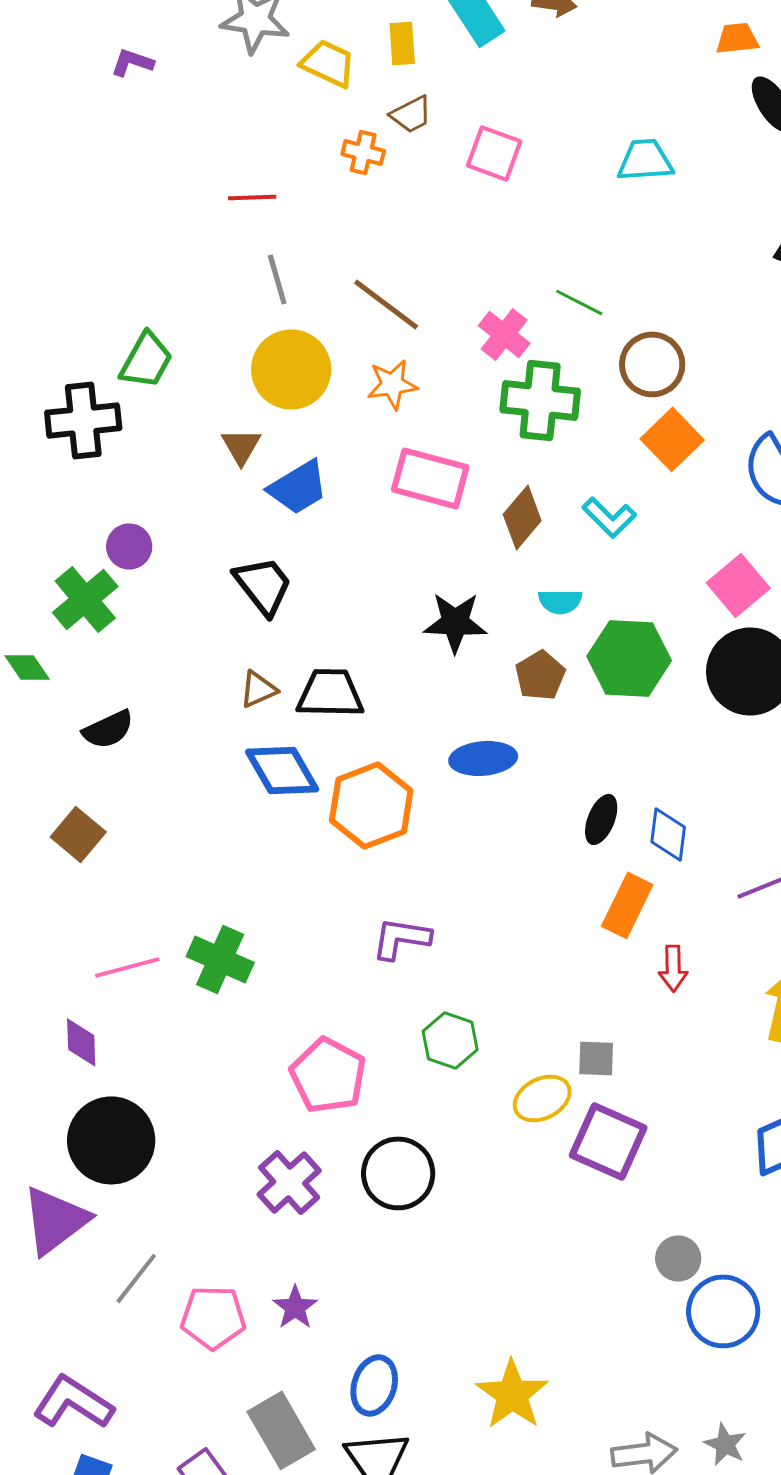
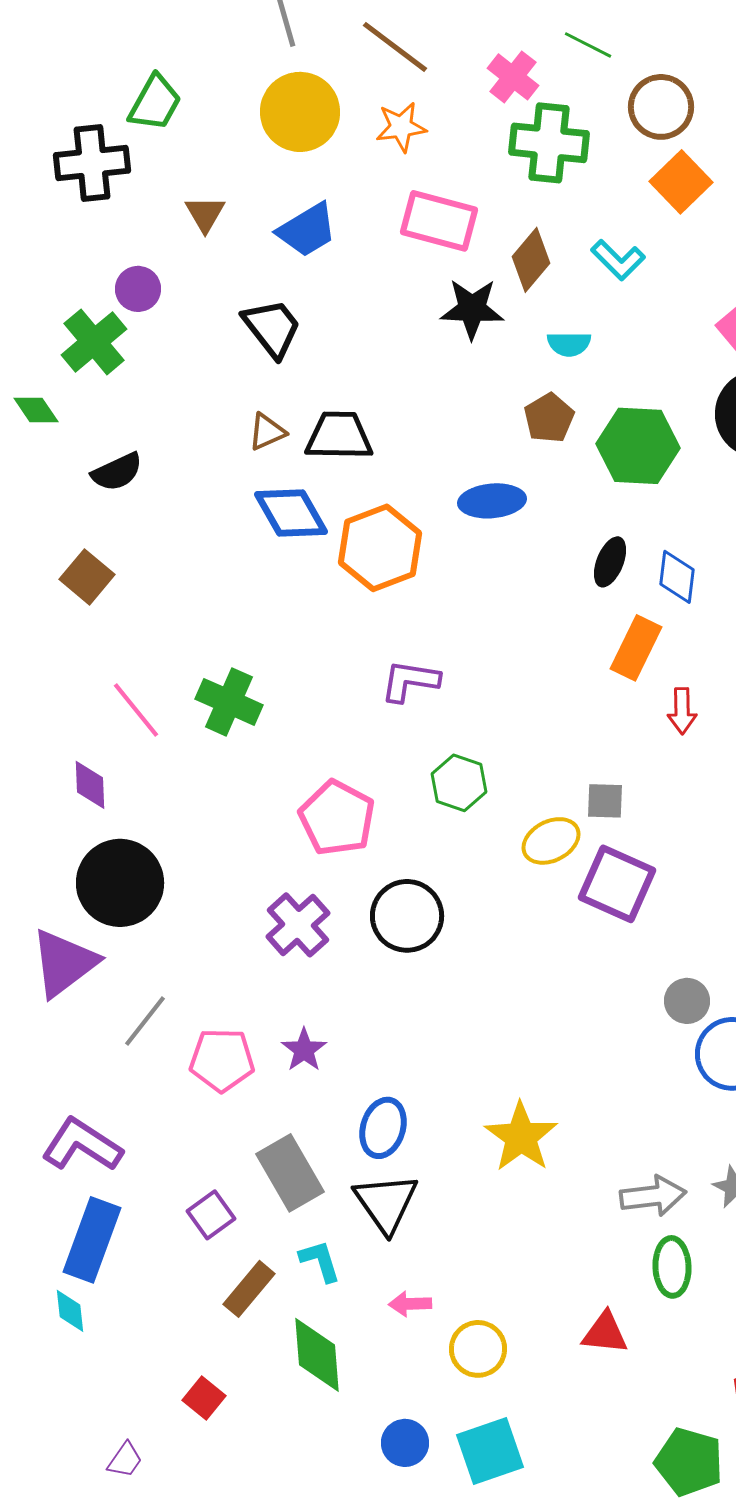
brown triangle: (241, 446) -> (205, 214), moved
black star: (455, 622) -> (472, 309), moved
green hexagon: (629, 658) -> (638, 446), moved
pink line: (127, 967) -> (136, 710), turned 66

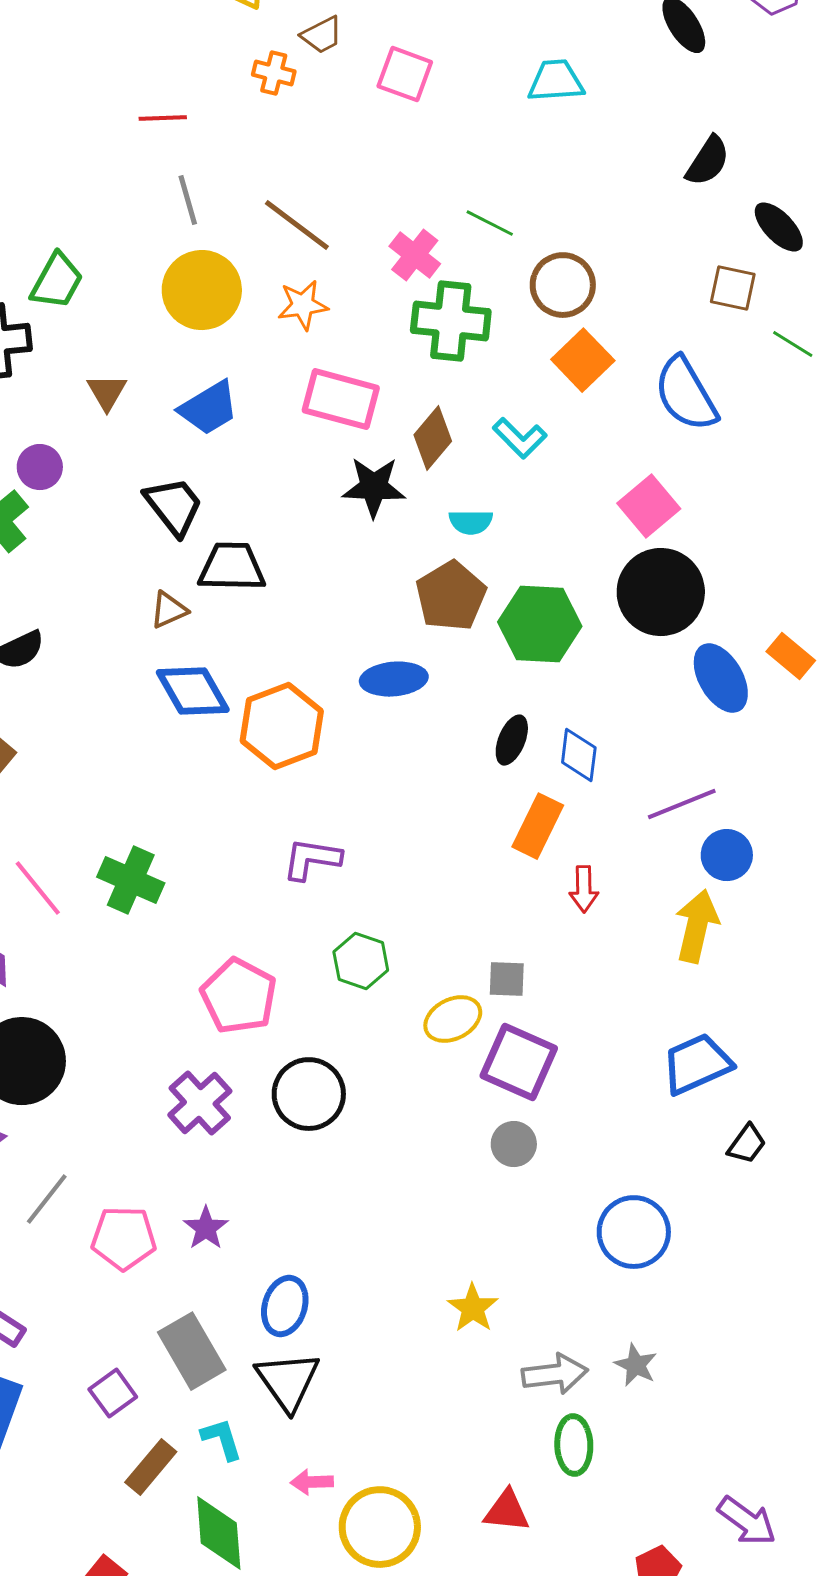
brown pentagon: (549, 418) -> (451, 596), size x1.4
black trapezoid: (339, 436) -> (232, 567), moved
gray circle: (687, 1001) -> (514, 1144), moved
yellow star: (521, 1137) -> (473, 1308), moved, size x0.7
yellow circle: (478, 1349) -> (380, 1527), size x1.4

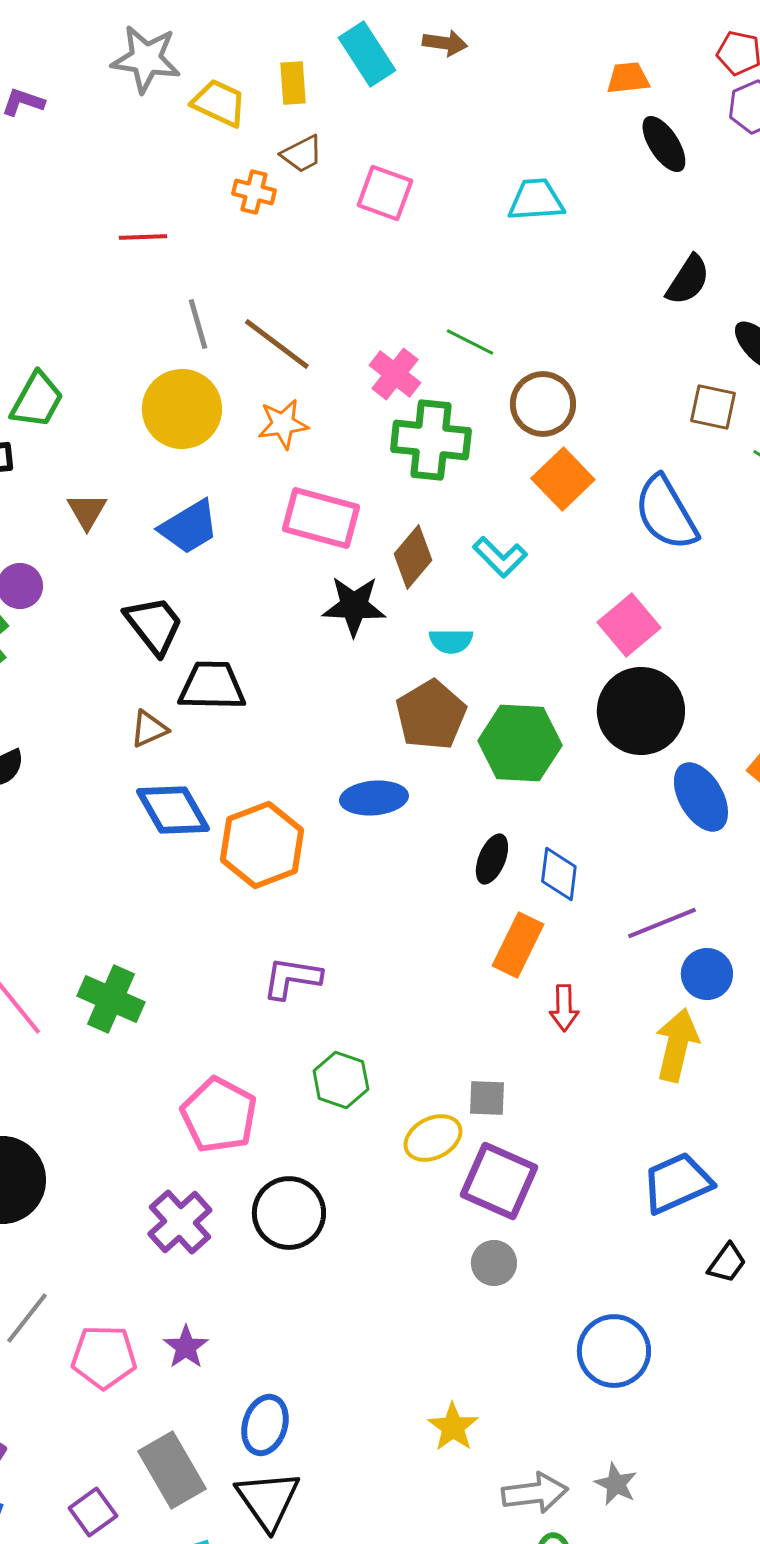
gray line: (188, 200) -> (198, 324), moved

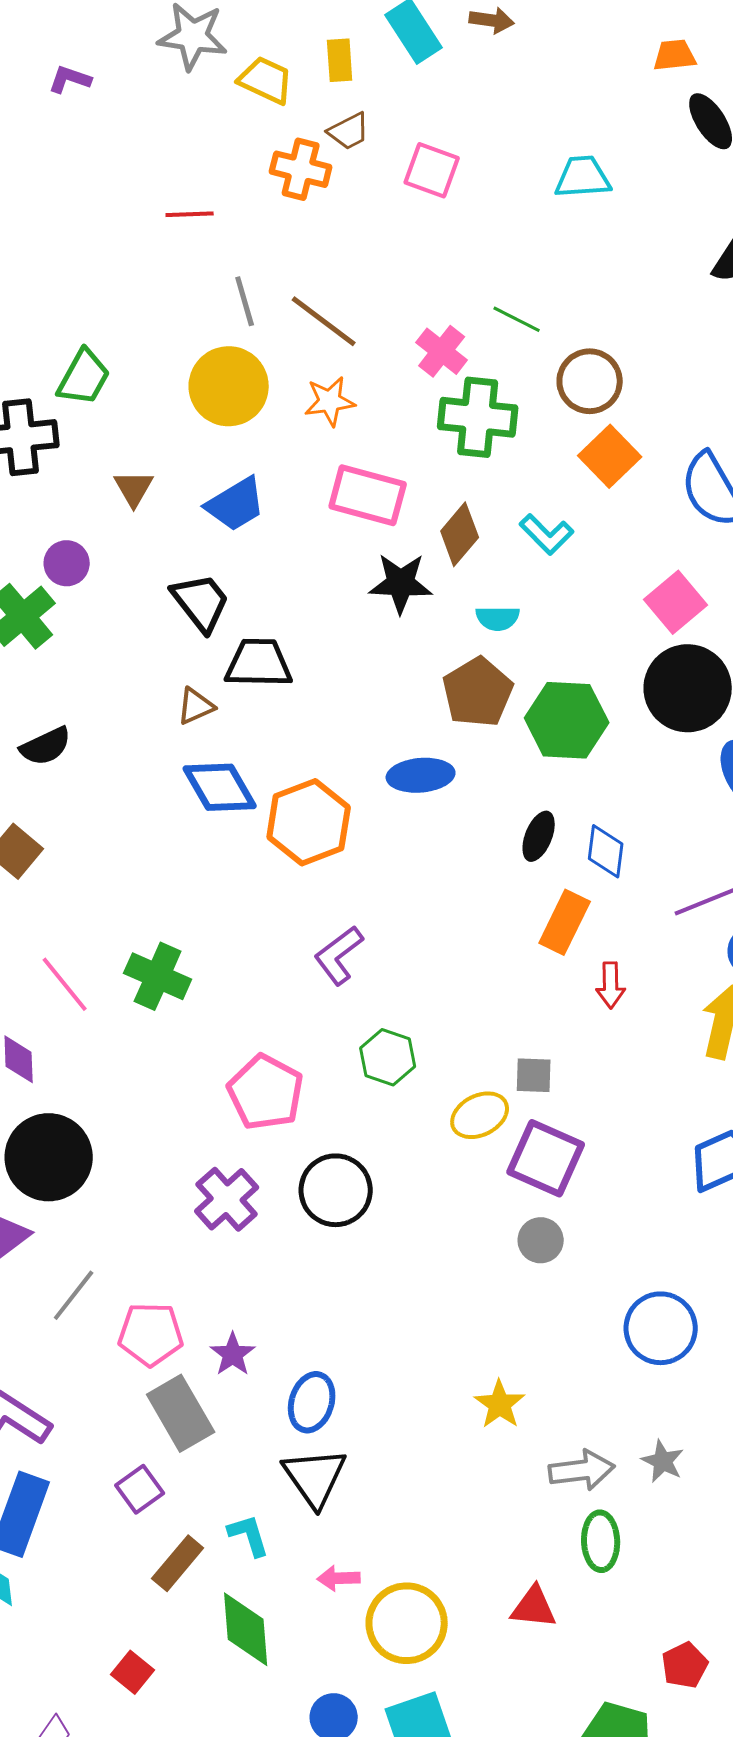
orange cross: (254, 192) -> (301, 169), size x1.4
purple L-shape: (292, 978) -> (339, 955), turned -46
purple star: (186, 1347) -> (233, 1354), moved
gray rectangle: (172, 1470) -> (181, 1413), moved

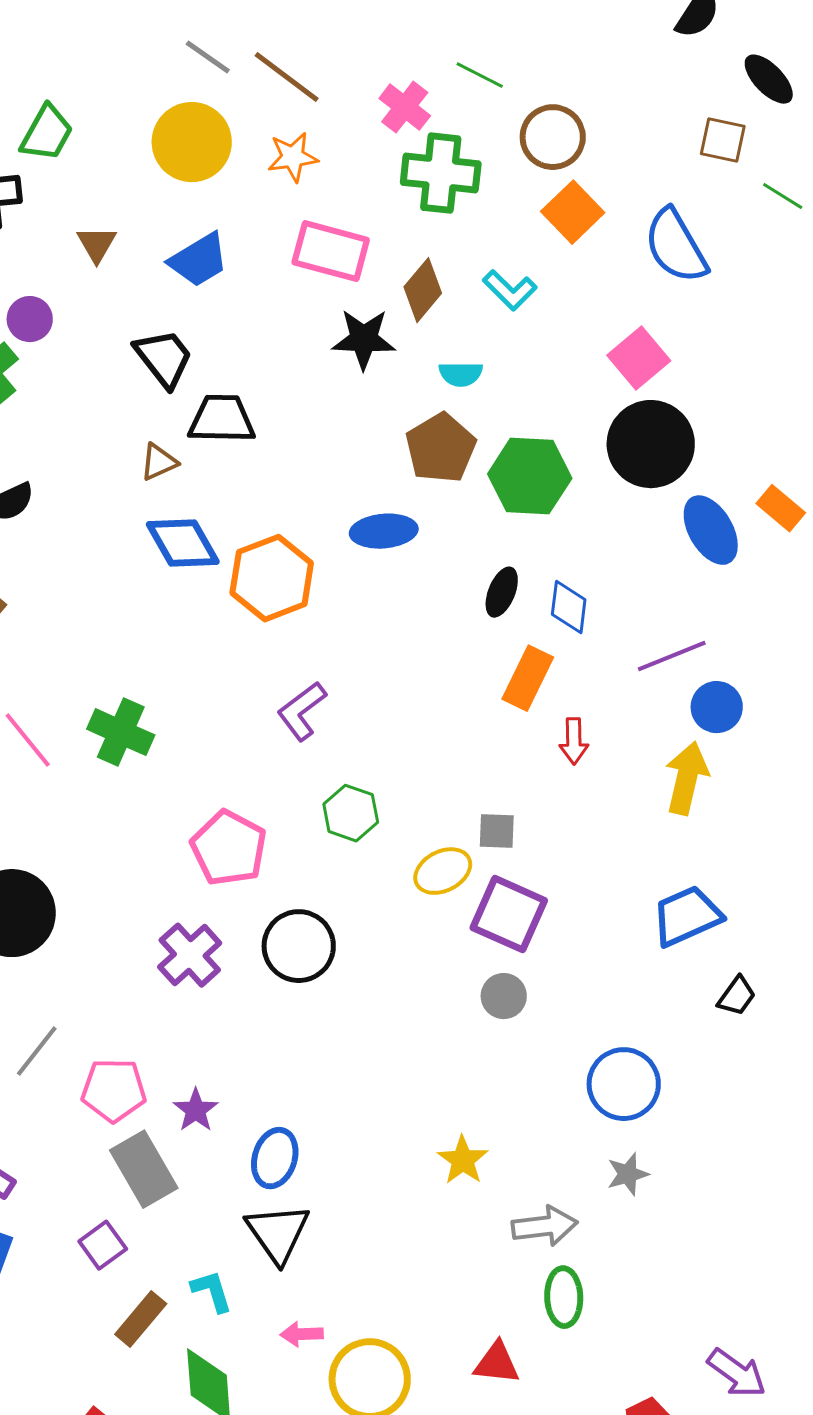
gray line: (245, 301) -> (208, 57), turned -39
gray star: (663, 1461) -> (628, 1174), moved, turned 30

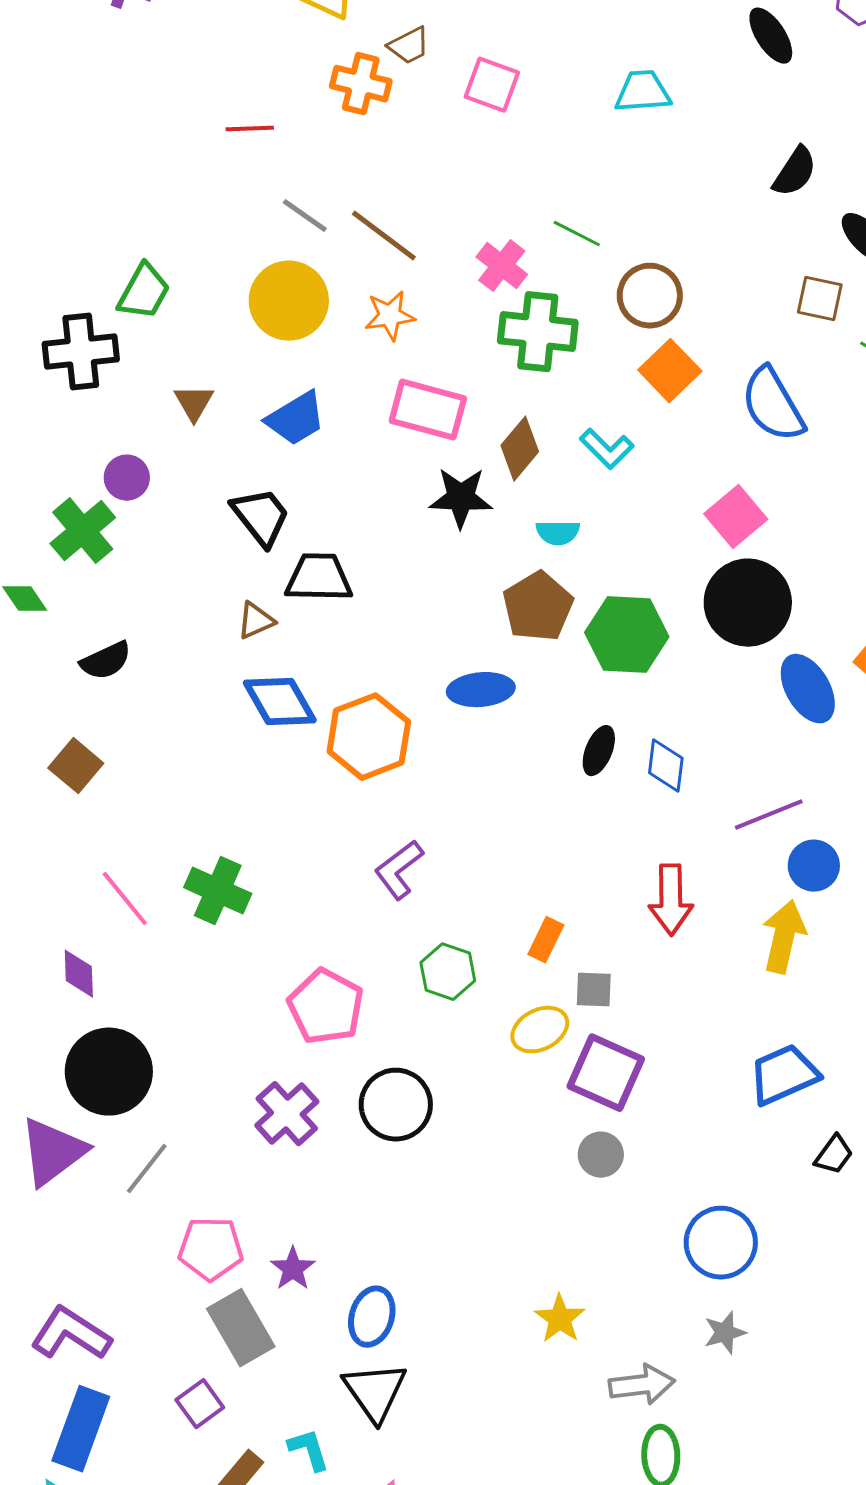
orange rectangle: (528, 678) -> (546, 940), moved, size x0.7
red arrow: (574, 741) -> (671, 900), size x1.5
gray line: (37, 1051) -> (147, 1169), moved

